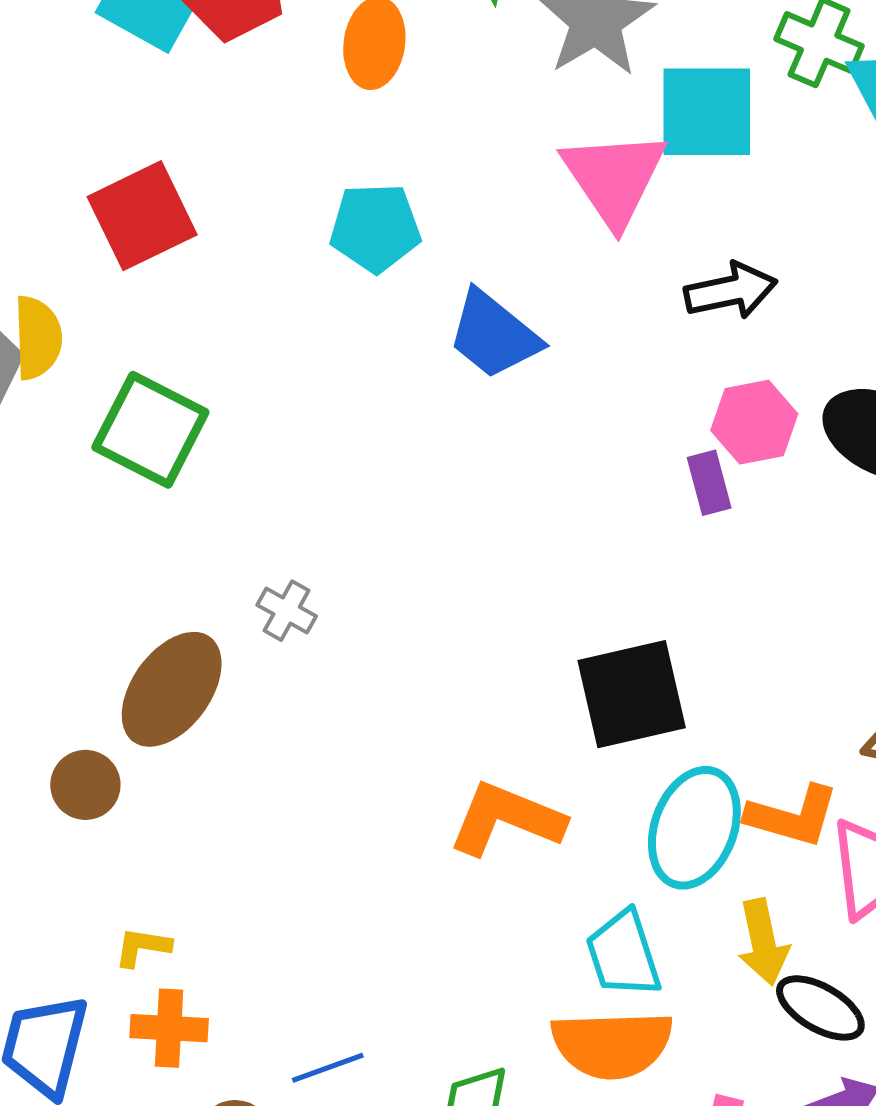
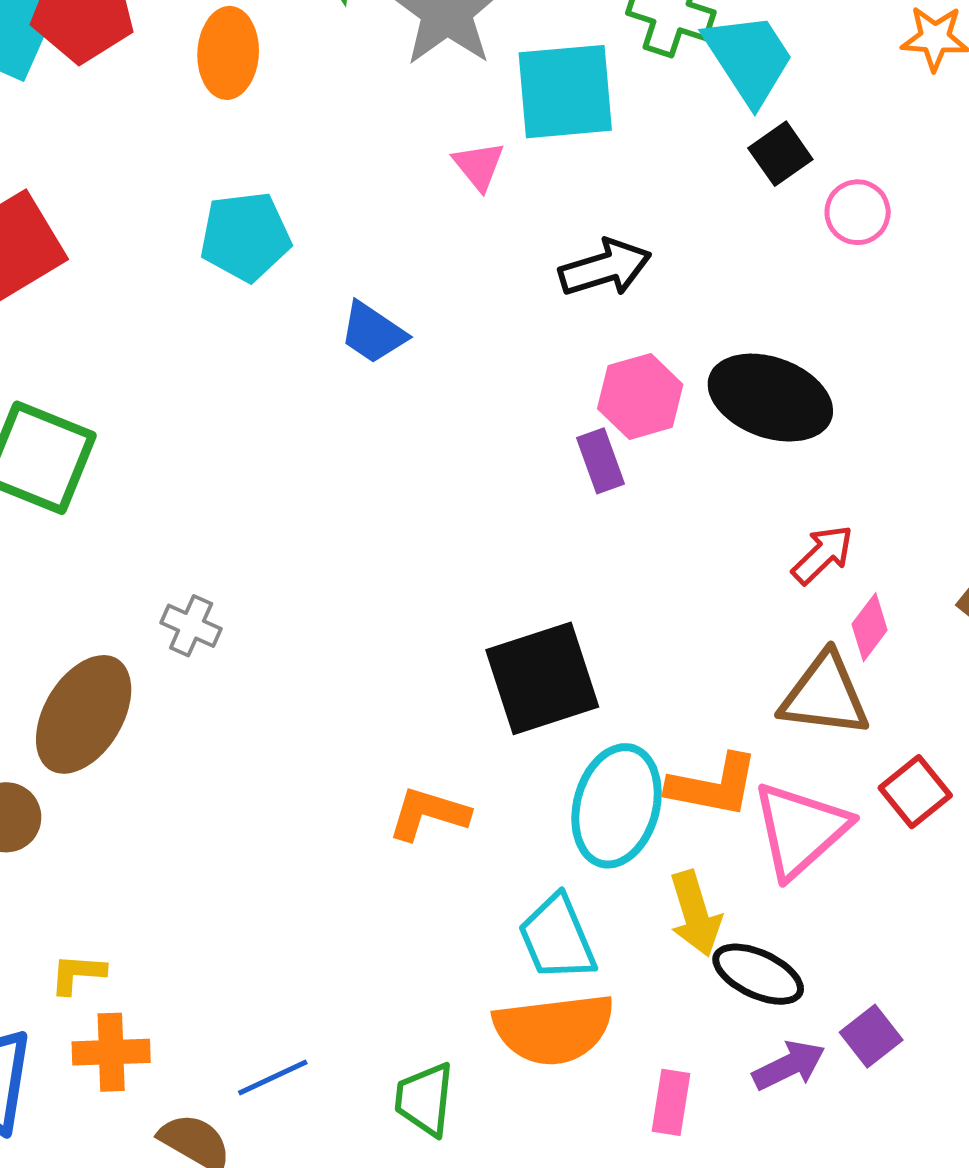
pink triangle: (614, 178) -> (479, 166), size x0.5
blue trapezoid: (494, 335) -> (373, 333), size x0.7
orange L-shape: (506, 819) -> (429, 814), size x0.7

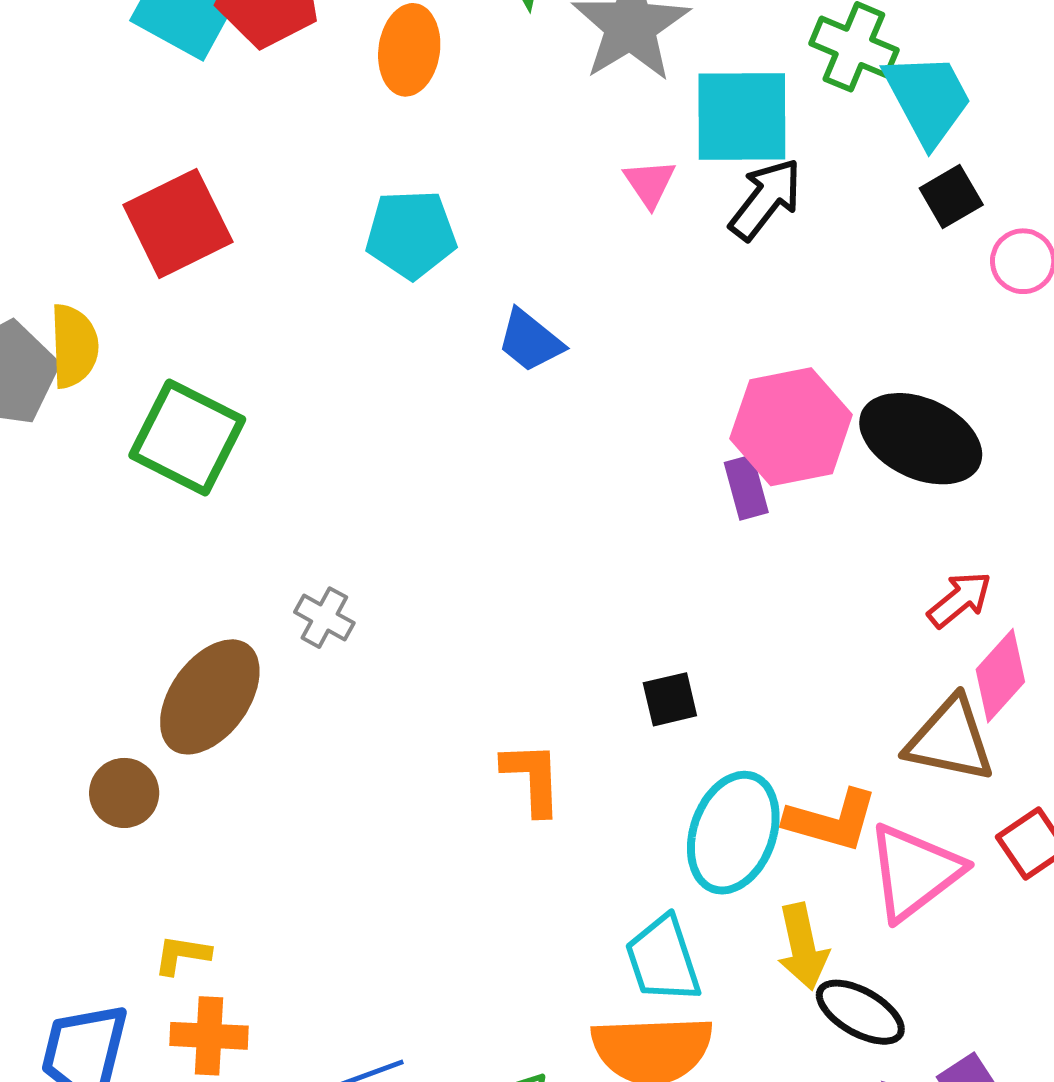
black arrow: (605, 268) -> (766, 199), moved, turned -40
pink hexagon: (640, 396) -> (791, 427), size x1.4
pink diamond: (870, 627) -> (1000, 676), size x1.4
black square: (542, 678) -> (670, 699), size x0.5
orange L-shape: (429, 814) -> (532, 778), moved, turned 66

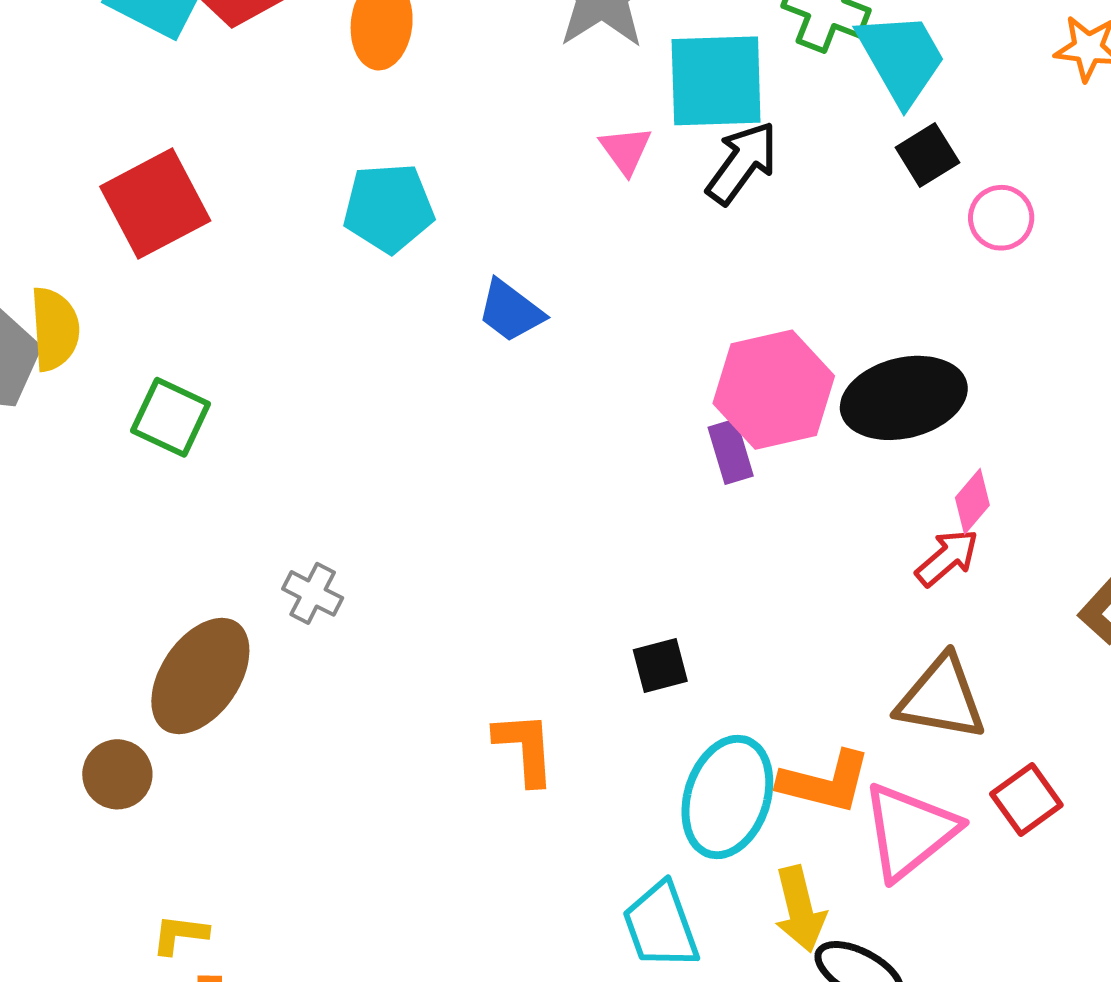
green square: (187, 437) -> (171, 417), size x0.7
black ellipse: (921, 439) -> (904, 398), turned -37
pink diamond: (1000, 676) -> (972, 501), moved, size x0.7

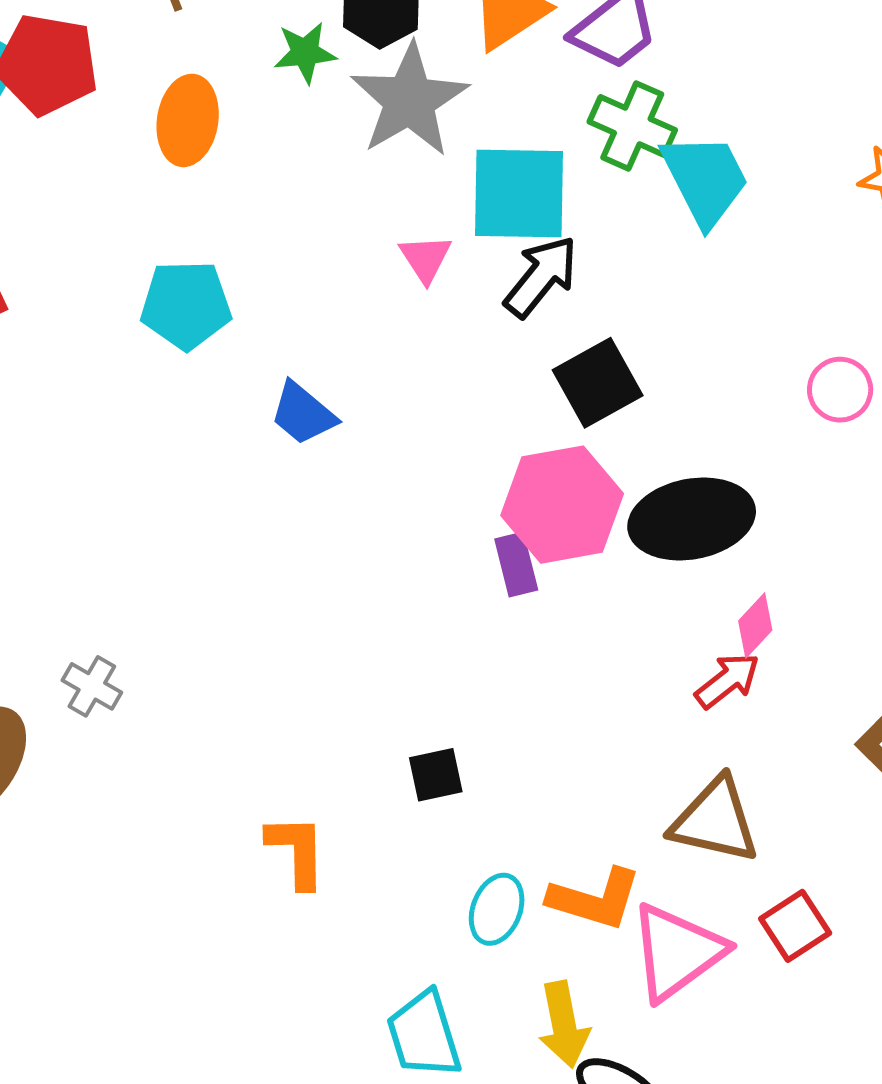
black square: (927, 155) -> (598, 383), moved, size x1.4
pink circle: (1001, 218) -> (840, 390), moved
cyan ellipse: (727, 797) -> (497, 909), size x0.6

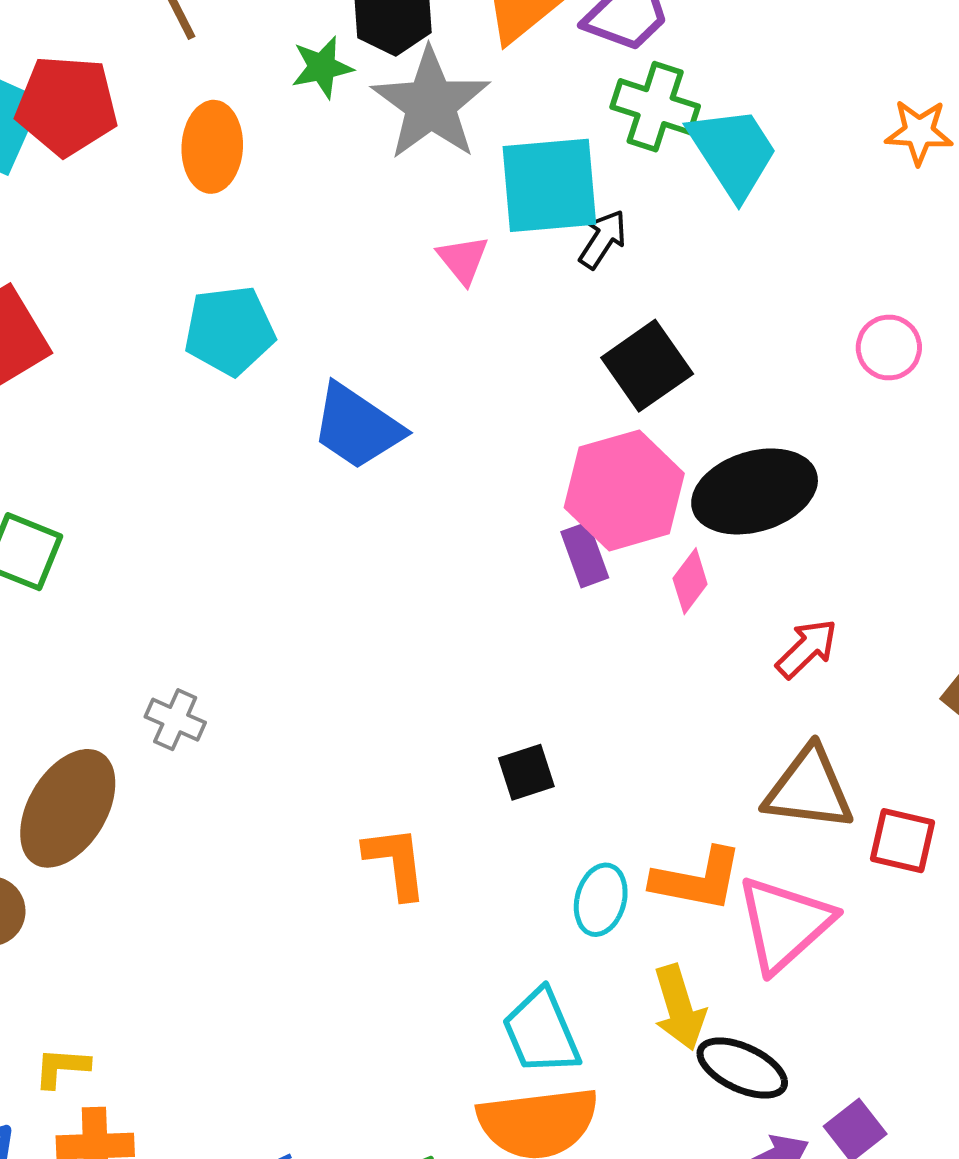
black arrow: (541, 276) -> (603, 239), moved, size x0.7
blue trapezoid: (303, 414) -> (357, 427), size x1.4
pink diamond: (755, 626) -> (690, 581), moved
red square: (795, 926) -> (903, 841), moved, turned -38

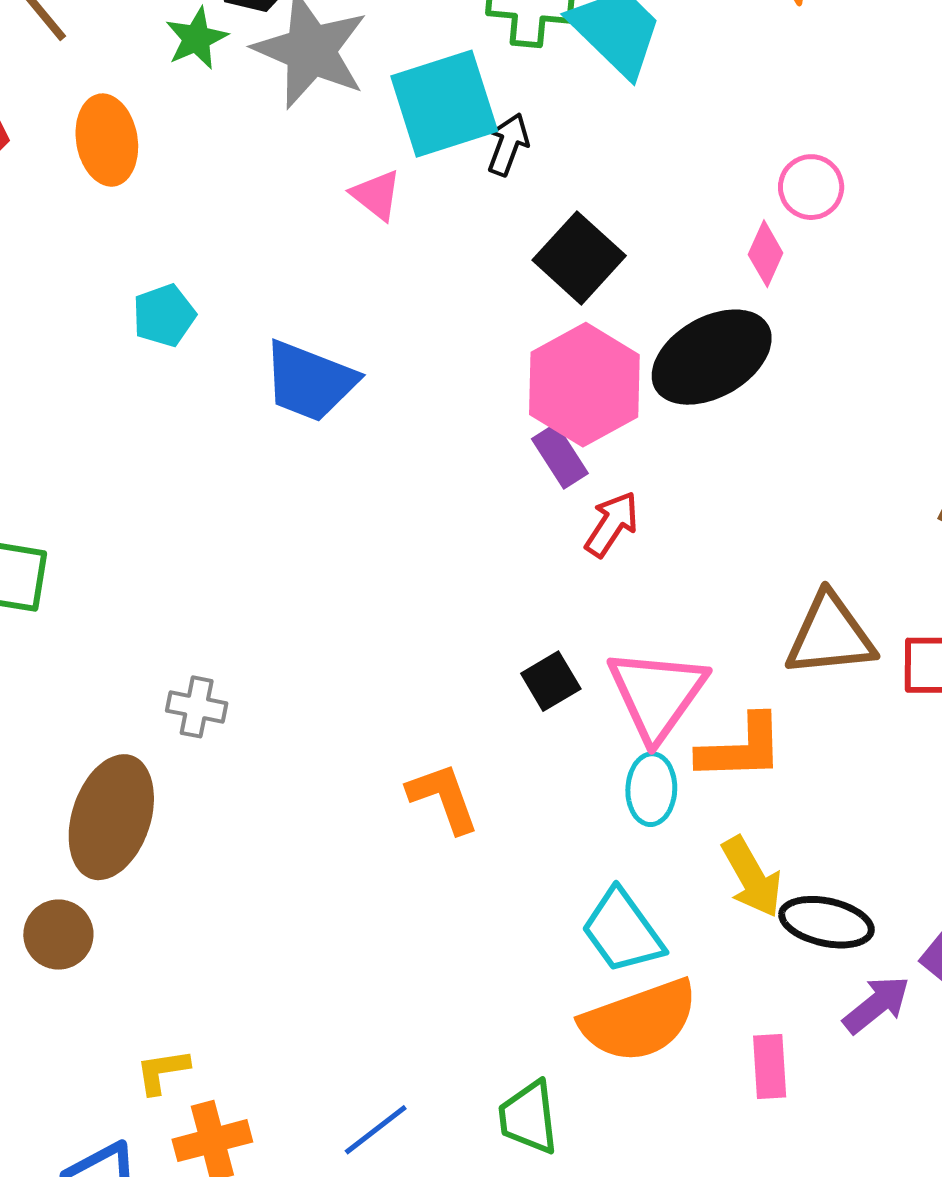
cyan pentagon: (229, 330) -> (164, 315), size x0.7
pink diamond: (690, 581) -> (766, 254), moved
red arrow: (807, 649) -> (612, 524), moved
pink triangle: (784, 924) -> (657, 694), moved

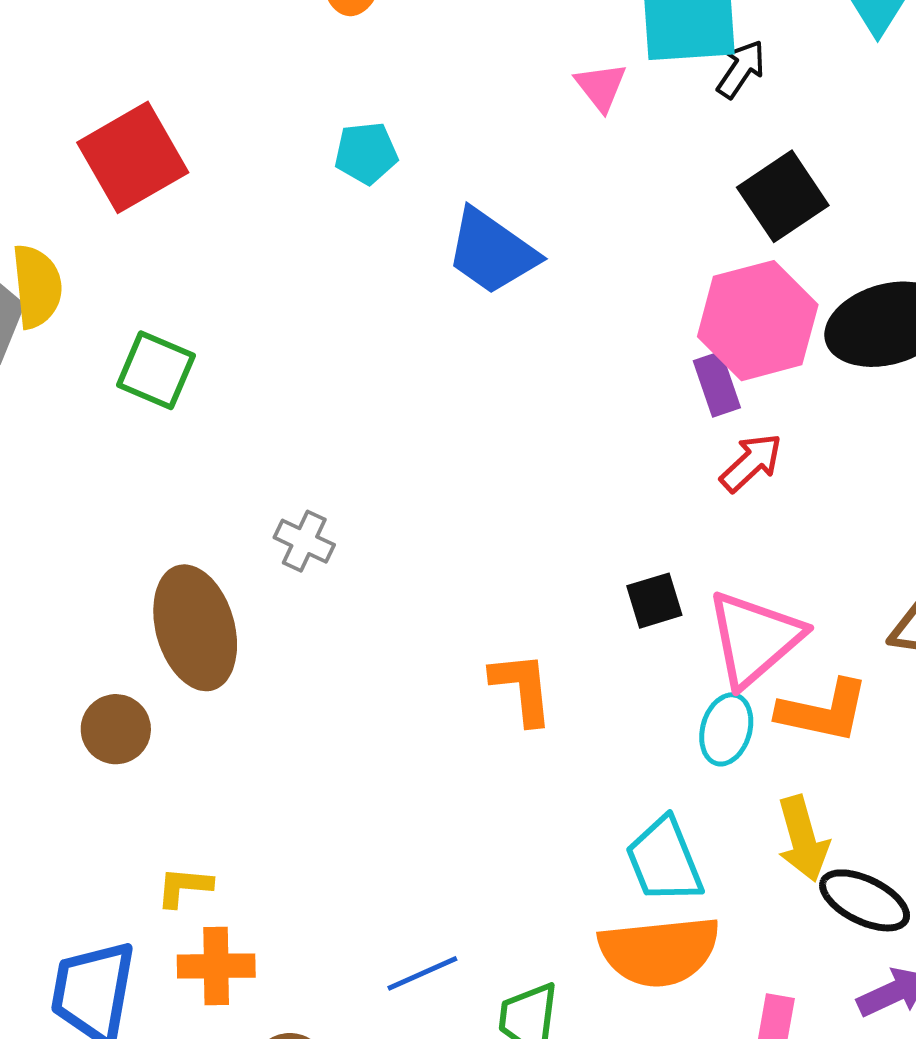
brown ellipse: (111, 817) -> (195, 628), turned -48
blue line: (376, 1130) -> (422, 973), moved

